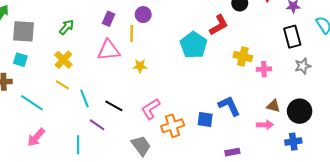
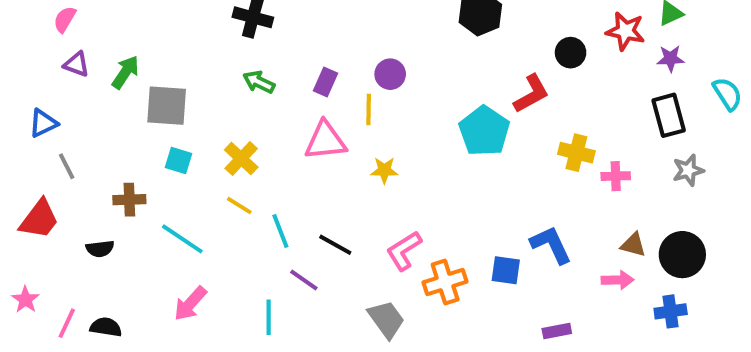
green arrow: (67, 27) -> (259, 82), moved, turned -105
cyan square: (20, 60) -> (178, 160), moved

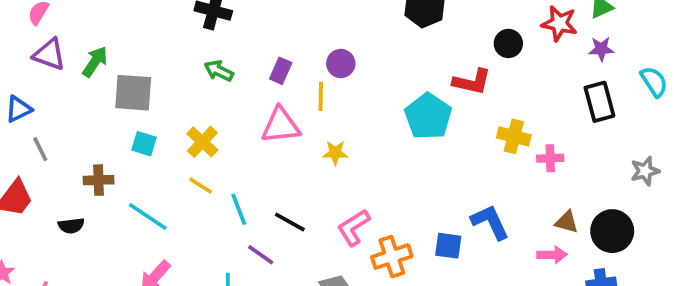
purple triangle: (76, 64) -> (49, 54), size x1.4
red L-shape: (531, 94) -> (472, 82), turned 42
gray star: (688, 170) -> (645, 171), moved

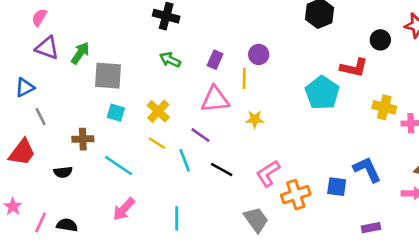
purple line: (261, 255) -> (201, 135), moved

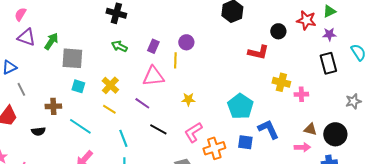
cyan pentagon: (322, 93) -> (240, 106), moved
yellow star: (255, 119) -> (188, 99), moved
cyan line: (185, 160) -> (123, 138), moved

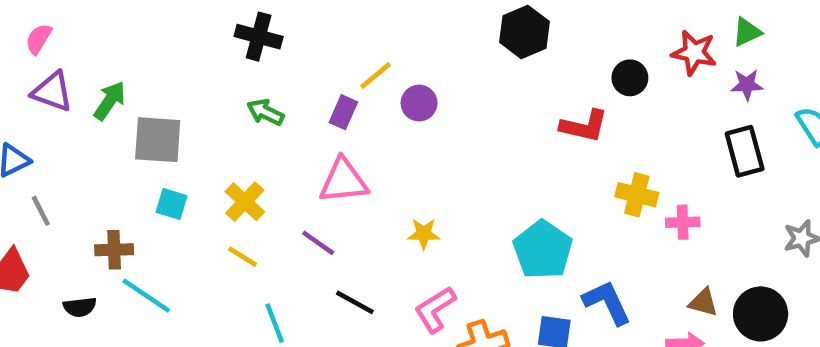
yellow line: (175, 60) -> (375, 76), moved, turned 49
cyan line: (80, 126) -> (146, 296), moved

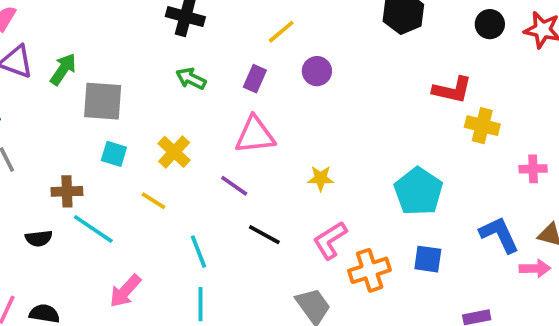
yellow line: (375, 76) -> (281, 32), moved
black circle: (630, 78) -> (490, 24), moved
yellow cross: (637, 195) -> (482, 126), moved
yellow line: (243, 257) -> (153, 201), moved
blue L-shape: (607, 302) -> (499, 235), moved

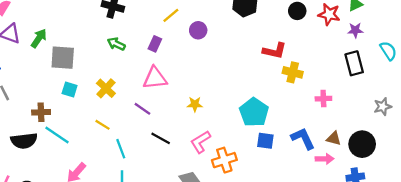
purple circle: (317, 71) -> (198, 30), moved
yellow line: (153, 201) -> (103, 125), moved
black semicircle: (39, 238) -> (24, 141), size x1.6
blue square: (428, 259) -> (265, 141), moved

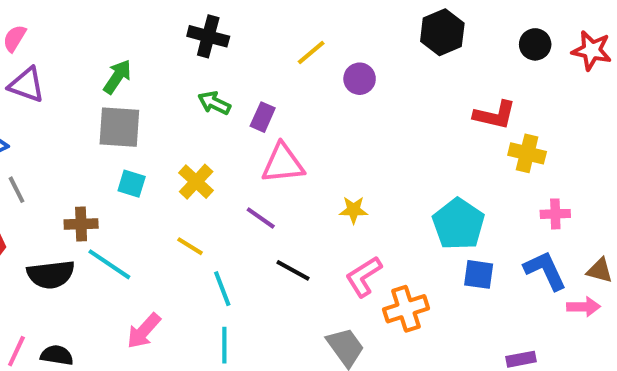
green arrow: (39, 38) -> (117, 77), moved
purple rectangle: (155, 44) -> (263, 117), moved
pink cross: (323, 99) -> (555, 214), moved

